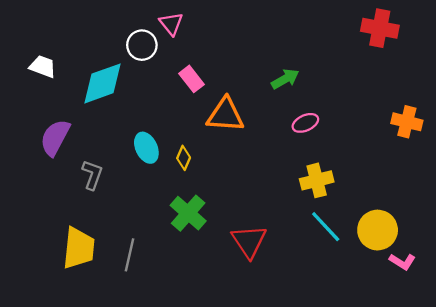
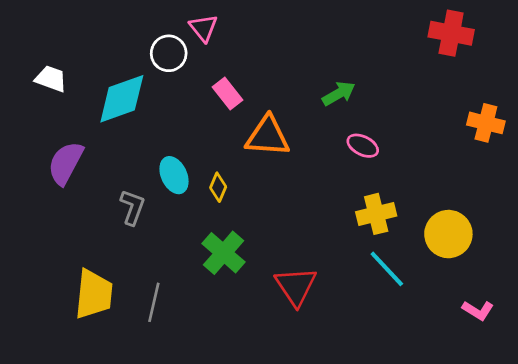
orange cross: (407, 122) -> (486, 123), moved
pink ellipse: (305, 123) -> (363, 146), turned 50
gray L-shape: (92, 175) -> (133, 207), moved
yellow circle: (378, 230) -> (448, 234), moved

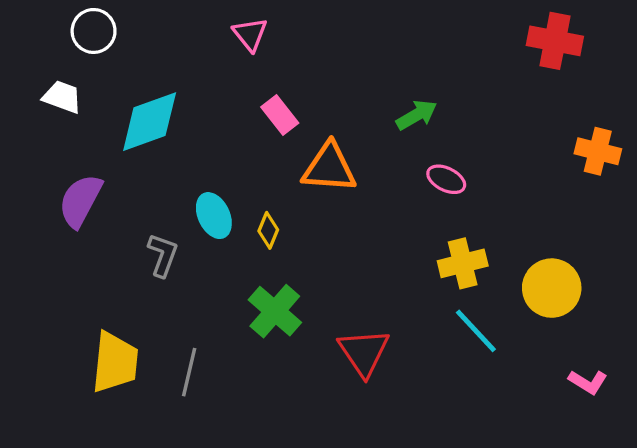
white circle: (169, 53) -> (94, 31), moved

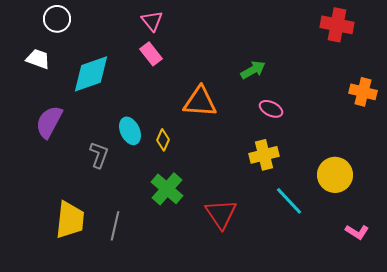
pink rectangle: (280, 115) -> (151, 54), moved
yellow cross: (463, 263) -> (264, 155), moved

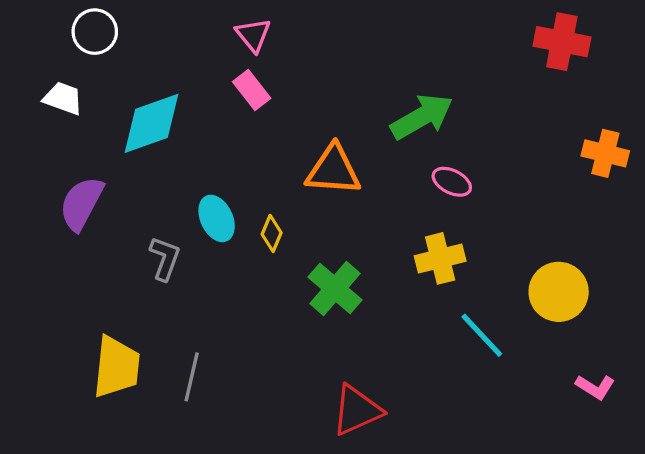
green arrow: (253, 70) -> (422, 117), size x1.5
green cross: (167, 189) -> (335, 289), moved
red triangle: (221, 214) -> (357, 410), moved, turned 40

